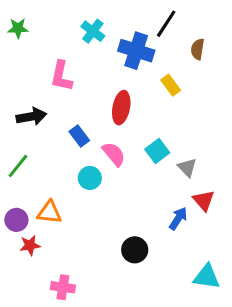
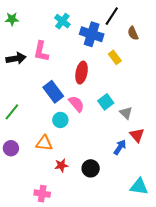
brown semicircle: (198, 49) -> (133, 33), turned -32
black arrow: (31, 117) -> (16, 58), moved
blue rectangle: (79, 136) -> (53, 92), size x1.5
orange triangle: (49, 212) -> (44, 143), moved
red star: (30, 245) -> (61, 165), moved

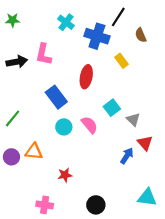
pink semicircle: (76, 104) -> (89, 125), moved
orange triangle: (44, 143) -> (34, 152), moved
black circle: (91, 168) -> (96, 205), moved

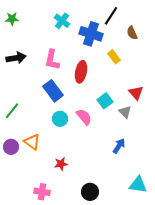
pink L-shape: (44, 54) -> (52, 60), moved
red triangle: (145, 143) -> (136, 93), moved
orange triangle: (34, 152) -> (32, 142), turned 30

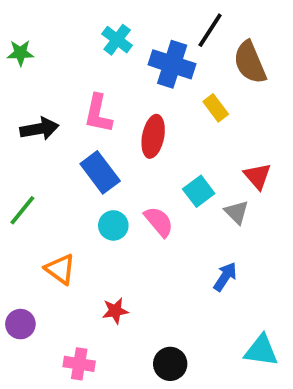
green star: (12, 19) -> (20, 53), moved
brown semicircle: (132, 33) -> (250, 62), size x1.6
black arrow: (16, 58) -> (39, 129), moved
purple circle: (11, 147) -> (20, 324), moved

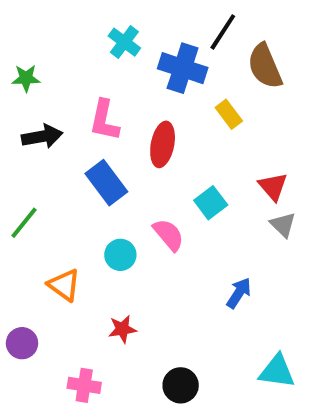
green star: (20, 53) -> (26, 78), moved
gray triangle: (237, 212) -> (283, 225), moved
cyan circle: (113, 225) -> (120, 255), moved

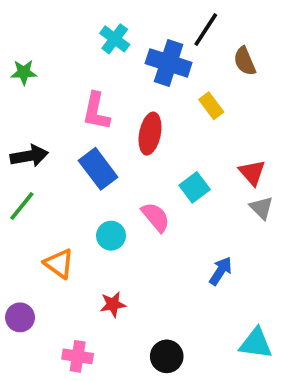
brown semicircle: (265, 66) -> (245, 61), size x0.7
black arrow: (42, 136) -> (29, 156), moved

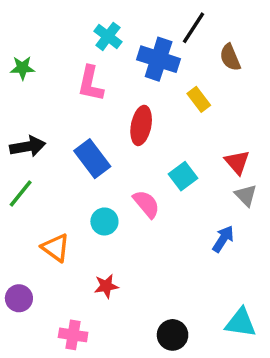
pink L-shape: (96, 111) -> (90, 84), moved
blue arrow: (221, 271) -> (223, 239), moved
black circle: (167, 356) -> (173, 335), moved

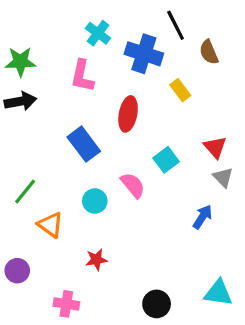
black line: (193, 28) -> (176, 25), turned -60
green star: (22, 68) -> (20, 62), size x1.4
black arrow: (28, 146) -> (20, 101), moved
green line: (21, 194) -> (25, 192), moved

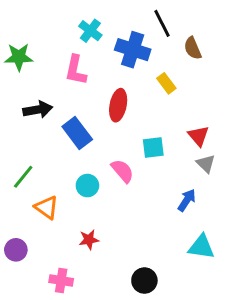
black arrow: (20, 101) -> (38, 110), moved
cyan square: (166, 160) -> (153, 148), turned 30
cyan triangle: (218, 293) -> (201, 247), moved

